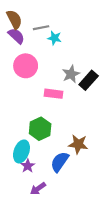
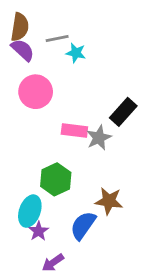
brown semicircle: (14, 19) -> (20, 27), turned 36
gray star: (71, 74) -> (99, 138), moved

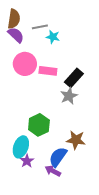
black rectangle: (123, 112) -> (74, 78), moved
pink rectangle: (74, 131) -> (48, 71), moved
purple arrow: (53, 263) -> (53, 171), moved, turned 63

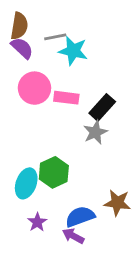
cyan star: (53, 37) -> (73, 51), size x1.5
brown star: (76, 140) -> (117, 203), moved
cyan ellipse: (21, 147) -> (26, 183), moved
blue semicircle: (58, 157) -> (80, 217), turned 35

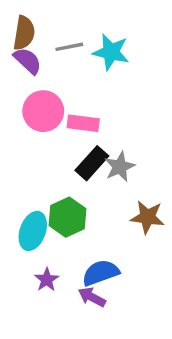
cyan star: (73, 51) -> (111, 52), moved
black rectangle: (102, 107) -> (92, 163), moved
brown star: (117, 203) -> (147, 217), moved

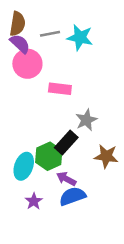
pink circle: (43, 111) -> (27, 64), moved
black rectangle: (92, 163) -> (66, 143), moved
purple arrow: (92, 297) -> (66, 179), moved

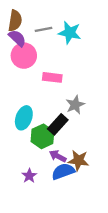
brown star: (106, 156) -> (78, 160), moved
cyan ellipse: (24, 166) -> (24, 118), moved

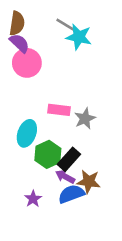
gray line: (43, 29) -> (65, 25), moved, turned 42
pink rectangle: (52, 77) -> (59, 110), moved
black rectangle: (58, 124) -> (69, 159), moved

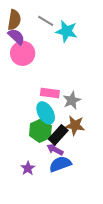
gray line: (65, 25) -> (46, 21), moved
cyan ellipse: (27, 133) -> (46, 113), moved, turned -50
brown star: (89, 182) -> (75, 125), moved

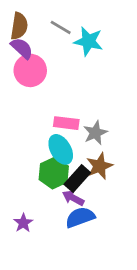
brown star: (75, 125) -> (100, 166), turned -30
purple star: (28, 168) -> (23, 223), moved

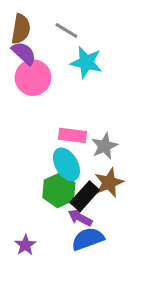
cyan star: (88, 41) -> (86, 62), moved

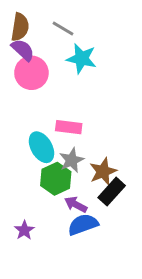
gray star: (104, 146) -> (72, 160), moved
cyan ellipse: (66, 164) -> (41, 147), moved
black rectangle: (85, 196) -> (112, 192), moved

